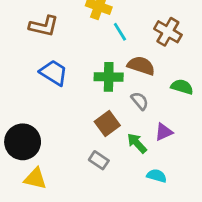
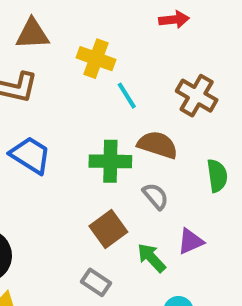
green semicircle: (182, 87) -> (217, 176), turned 65

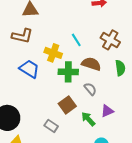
yellow cross: (96, 59) -> (53, 53), moved
green semicircle: (217, 176) -> (120, 68), moved
gray rectangle: (96, 282) -> (51, 126), moved

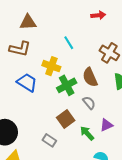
cyan line: (76, 40) -> (69, 43), moved
brown semicircle: (91, 64) -> (90, 77), turned -132
green cross: (68, 72) -> (67, 85), turned -30

